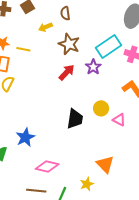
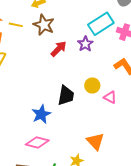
brown star: (69, 44) -> (44, 25), moved
blue star: (25, 137) -> (41, 114), moved

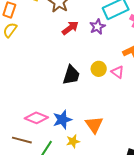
pink triangle: (110, 97) -> (117, 72), moved
blue star: (41, 114) -> (62, 120), moved

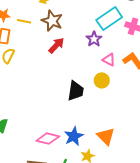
red arrow: (70, 28) -> (56, 45), moved
pink triangle: (117, 72) -> (109, 60), moved

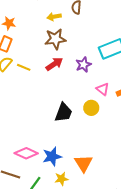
yellow line: (24, 21) -> (24, 67), moved
brown star: (52, 21) -> (55, 39), turned 30
purple star: (94, 39) -> (83, 65), moved

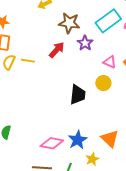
brown star: (55, 39) -> (69, 23), moved, turned 30

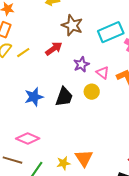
purple star: (85, 43) -> (81, 64), moved
yellow line: (28, 61) -> (23, 53), turned -56
orange triangle: (110, 139) -> (84, 158), moved
blue star: (78, 140) -> (34, 97), moved

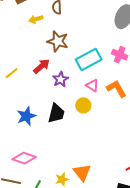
cyan rectangle: (111, 32) -> (89, 59), moved
purple star: (81, 64) -> (60, 79), moved

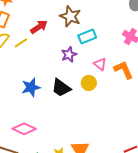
cyan rectangle: (89, 59) -> (87, 36), moved, size x0.7
red arrow: (42, 66) -> (39, 27), moved
black trapezoid: (56, 113) -> (61, 88), turned 105

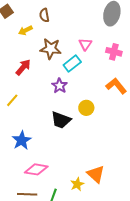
yellow line: (21, 43) -> (12, 100), moved
pink triangle: (100, 64) -> (85, 44), moved, turned 40
blue star: (31, 87) -> (22, 140), moved

